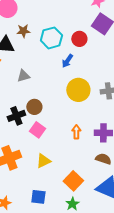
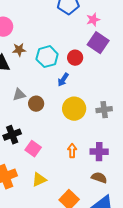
brown circle: (34, 107) -> (36, 104), moved

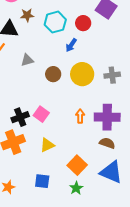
brown circle: (36, 104) -> (53, 74), moved
black cross: (12, 135) -> (20, 117), moved
purple cross: (99, 152) -> (107, 117), size x1.4

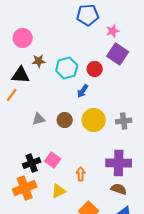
gray triangle: (27, 60) -> (39, 119), moved
orange arrow: (80, 116) -> (81, 174), moved

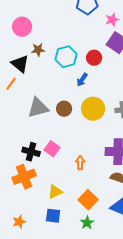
black triangle: (21, 75) -> (20, 64), turned 36
gray triangle: (39, 119) -> (38, 108), size x1.6
black cross: (32, 163) -> (31, 152), turned 36
yellow triangle: (59, 191) -> (55, 192), moved

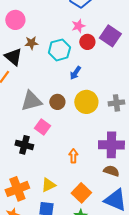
pink star: (112, 20) -> (78, 26), moved
red circle: (94, 58) -> (87, 42), moved
pink square: (52, 149) -> (42, 127), moved
orange cross: (24, 177) -> (17, 189), moved

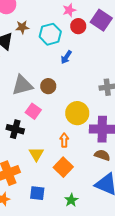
yellow circle: (86, 102) -> (77, 113), moved
yellow triangle: (48, 185) -> (36, 154), moved, turned -35
orange square: (81, 193) -> (63, 167), moved

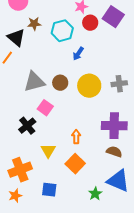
yellow circle: (77, 113) -> (89, 86), moved
black cross: (15, 129) -> (27, 126), turned 36
green star: (71, 200) -> (95, 194), moved

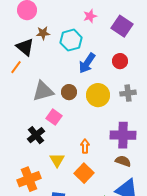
red circle: (90, 23) -> (120, 61), moved
blue arrow: (78, 54) -> (87, 63), size x1.5

